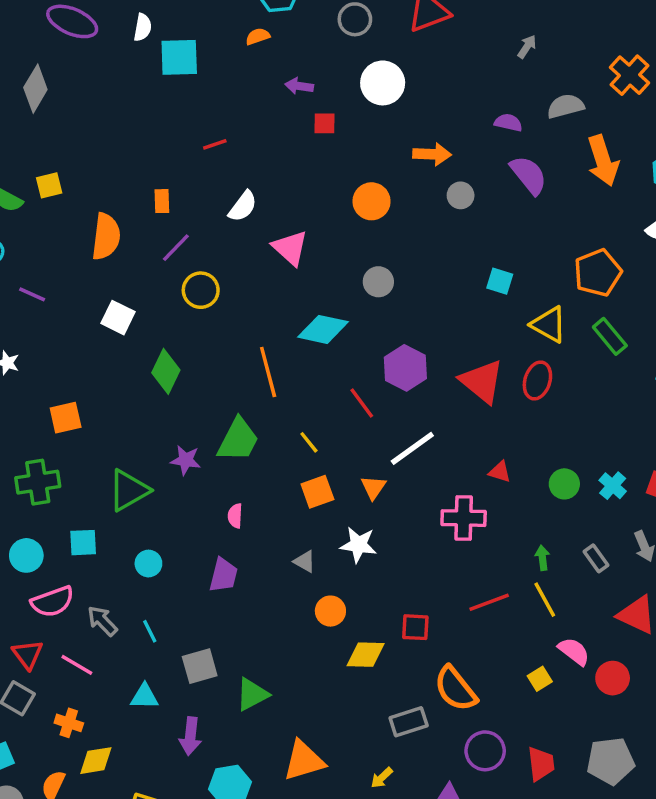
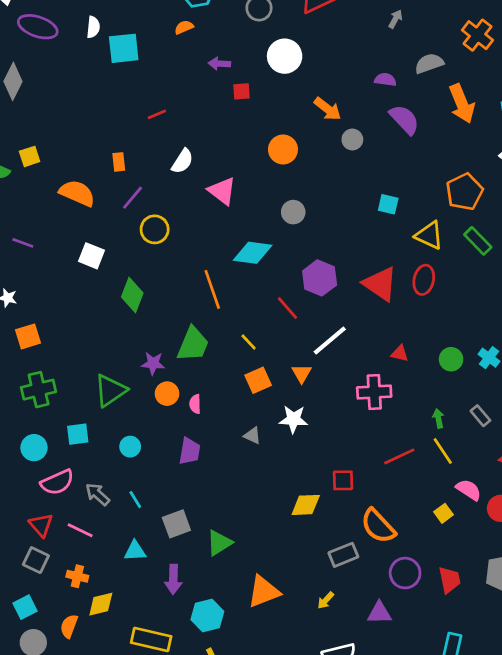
orange arrow: (432, 154) -> (328, 109), turned 40
orange semicircle: (106, 237) -> (77, 193), turned -69
orange square: (66, 418) -> (28, 336), moved
orange circle: (330, 611) -> (167, 394), moved

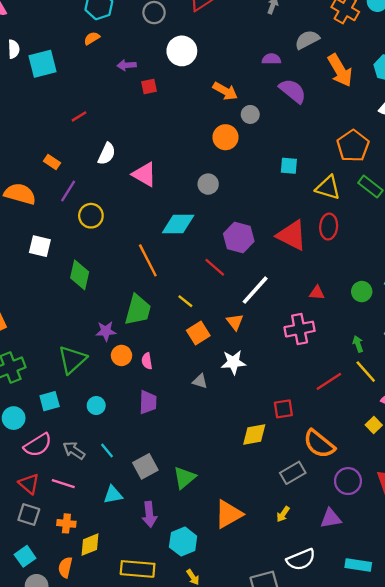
orange circle: (283, 149) -> (225, 137), moved
orange rectangle: (119, 162) -> (52, 162), turned -42

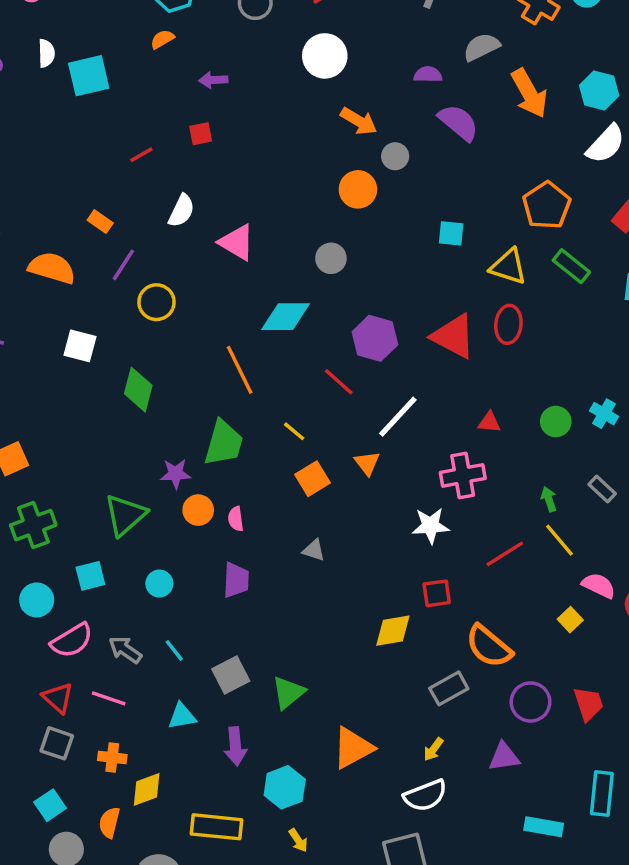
white circle: (182, 51) -> (325, 56), moved
red square: (149, 86) -> (201, 134), moved
white star: (233, 362) -> (431, 526), moved
white semicircle: (301, 559) -> (425, 796), moved

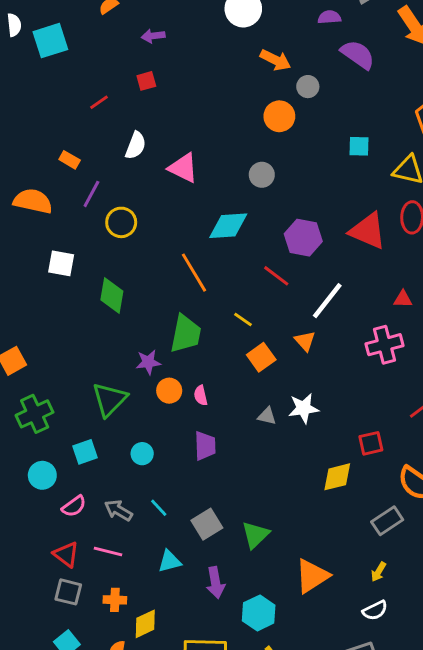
white star: (431, 526) -> (304, 408), moved
pink semicircle: (72, 641) -> (74, 506), size x0.7
white semicircle: (425, 796) -> (375, 610), size x0.7

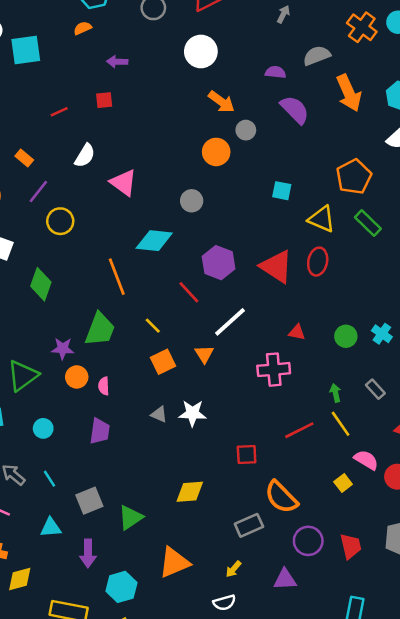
yellow diamond: (337, 477) -> (190, 492), moved

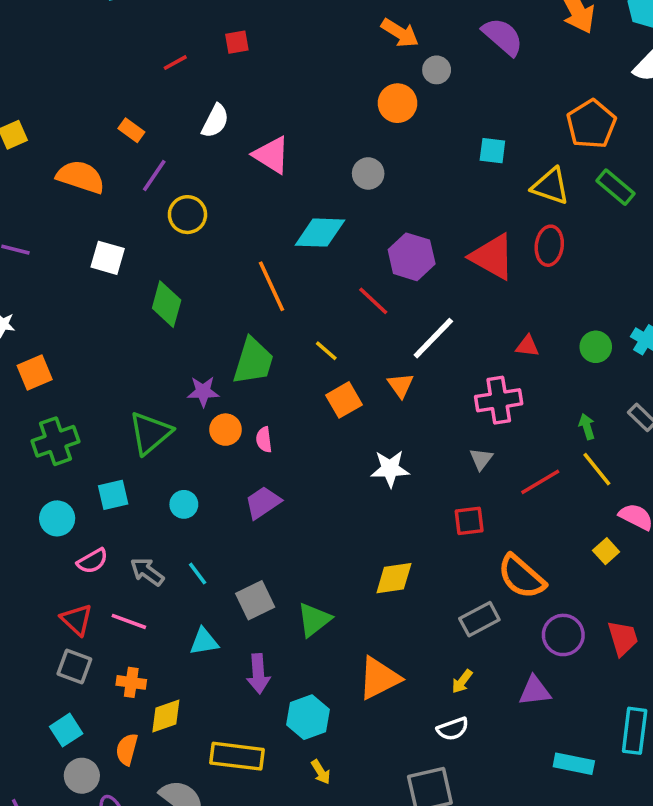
gray triangle: (159, 414) -> (481, 459), moved, turned 48
purple trapezoid: (100, 431) -> (263, 503), turned -128

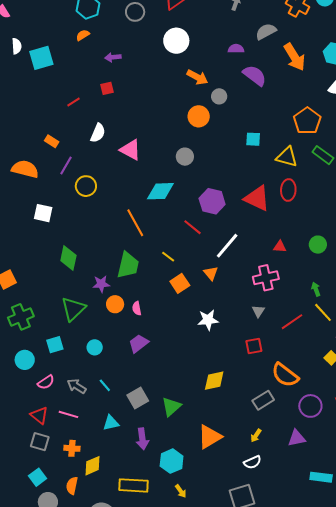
green diamond: (167, 304) -> (68, 258), moved

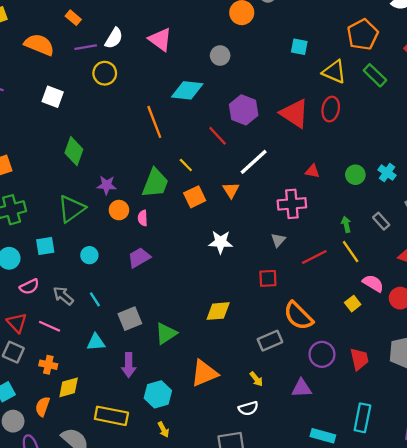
white semicircle: (98, 133) -> (114, 38), moved
purple line: (66, 166) -> (86, 47), turned 42
green trapezoid: (128, 265) -> (155, 183), moved
yellow arrow: (256, 436) -> (256, 379), turned -80

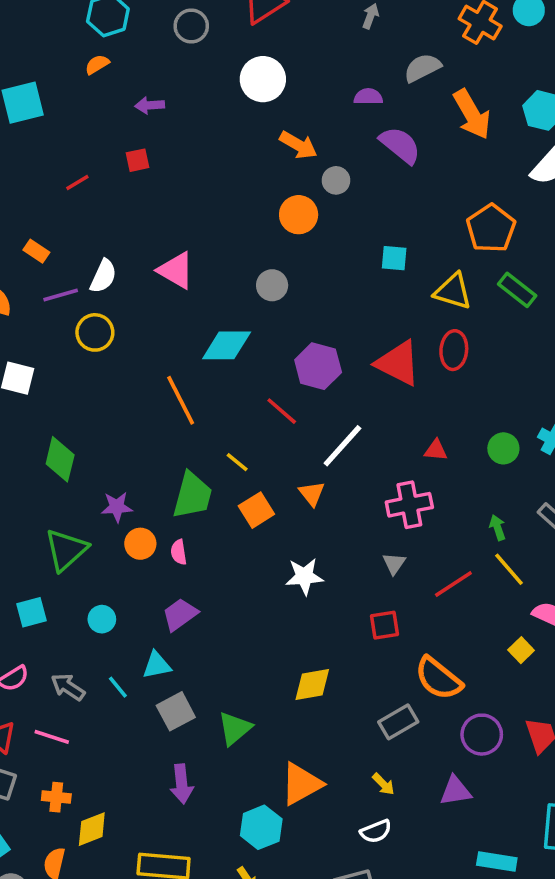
cyan triangle: (96, 342) -> (157, 665), moved
cyan hexagon: (158, 394) -> (261, 827), moved

